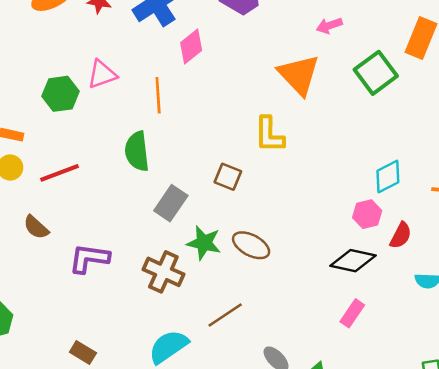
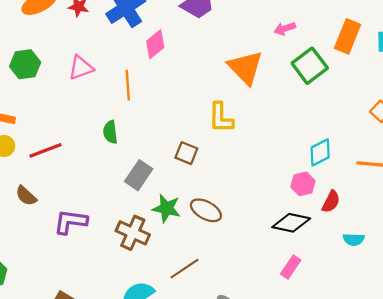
pink arrow: (329, 26) -> (285, 29), moved
green hexagon: (61, 94) -> (25, 64), moved
green semicircle: (137, 151) -> (110, 132), size x0.7

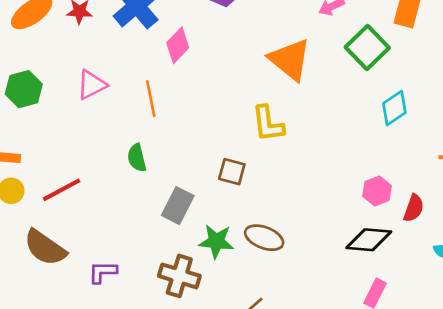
cyan diamond: (320, 152) -> (394, 108), moved
brown semicircle: (26, 196) -> (45, 248), size x1.6
purple L-shape: (71, 222) -> (103, 272), size x0.7

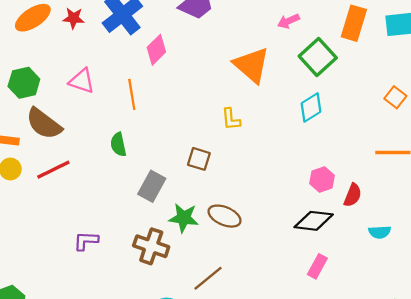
pink triangle: (92, 85) -> (82, 81), turned 44
cyan diamond: (394, 108) -> (311, 107), moved
yellow L-shape: (268, 124) -> (231, 119), size x0.7
brown semicircle: (45, 248) -> (44, 124), moved

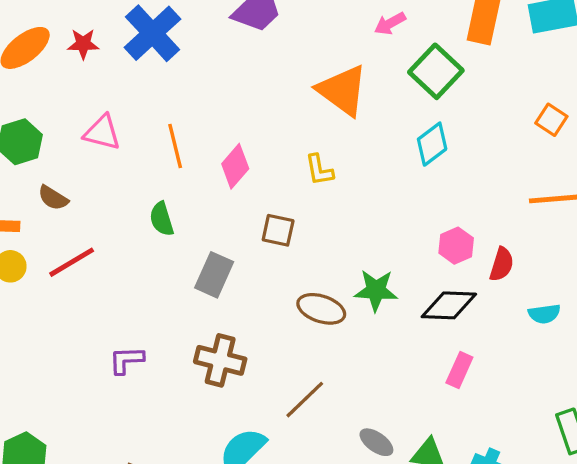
pink diamond: (156, 50) -> (235, 166), moved
brown semicircle: (44, 124) -> (53, 198), size x0.6
green star: (184, 218) -> (376, 290), moved

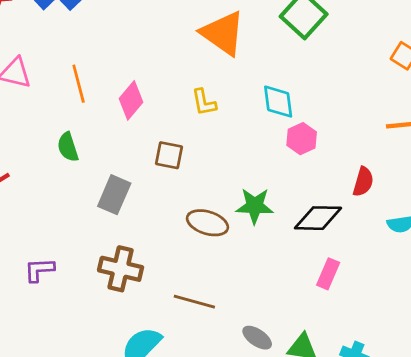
cyan diamond: (432, 144) -> (278, 102), moved, turned -60
pink hexagon: (456, 246) -> (302, 139), moved
brown line: (305, 400) -> (194, 302), turned 60

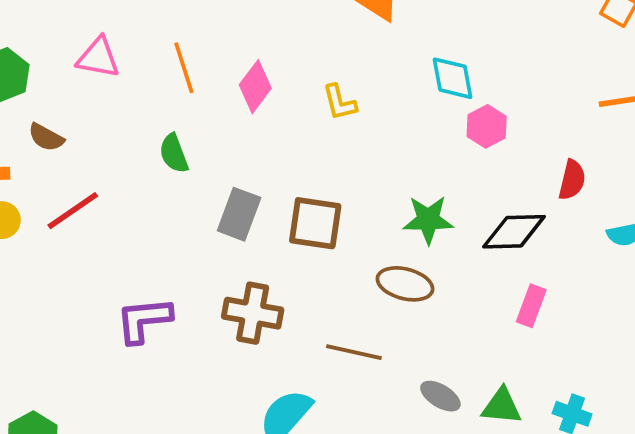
yellow L-shape: (204, 102) -> (339, 102), moved
brown square: (169, 155) -> (315, 223), moved, size x1.4
brown ellipse: (207, 223) -> (405, 284), moved
purple L-shape: (39, 270) -> (144, 320), size x1.4

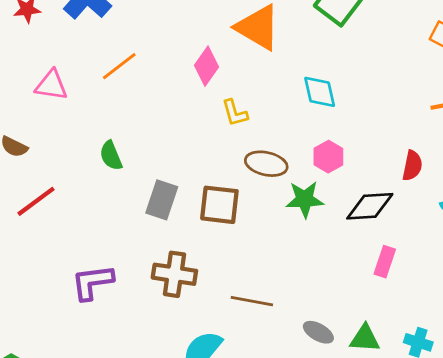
orange line: (184, 68) -> (119, 66), moved, turned 72
pink diamond: (255, 87) -> (207, 66), moved
pink hexagon: (487, 126) -> (328, 157), moved
brown ellipse: (405, 284) -> (266, 164), moved

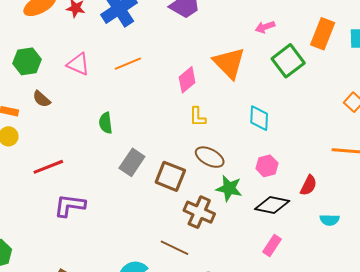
pink hexagon: (328, 157) -> (267, 166), moved
red line: (36, 201) -> (48, 167), moved
brown cross: (174, 274) -> (199, 212), moved

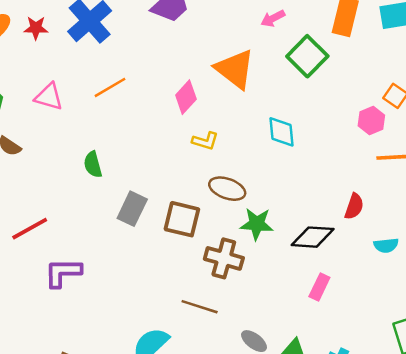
yellow L-shape: (198, 117) -> (205, 141), turned -65
pink hexagon: (267, 166) -> (371, 121), moved

